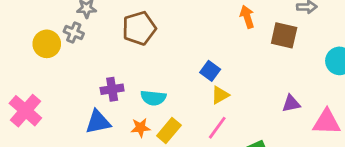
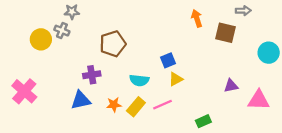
brown pentagon: (139, 28) -> (113, 44), moved
blue square: (210, 71) -> (168, 60), turned 32
cyan semicircle: (153, 98) -> (139, 80), moved
pink line: (217, 128) -> (162, 105), moved, turned 30

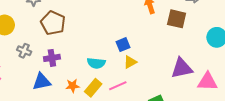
gray cross: (62, 31) -> (24, 51), moved
brown pentagon: (113, 44) -> (53, 23), moved, turned -30
purple triangle: (231, 86) -> (182, 68), size x1.6

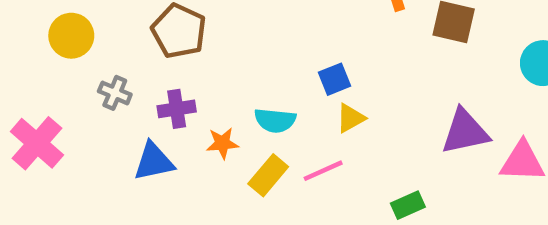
orange star: (73, 86) -> (222, 143), moved

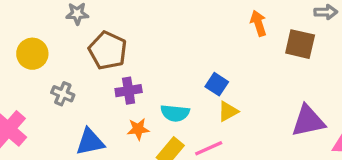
blue square: (335, 79) -> (217, 84), turned -35
purple cross: (177, 109) -> (129, 91), moved

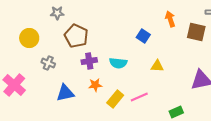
blue square: (217, 84) -> (143, 36), moved
yellow triangle: (228, 111) -> (157, 66), moved, turned 32
cyan semicircle: (175, 113) -> (118, 63), moved

